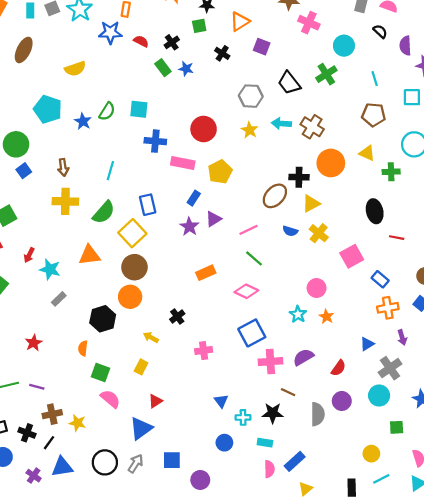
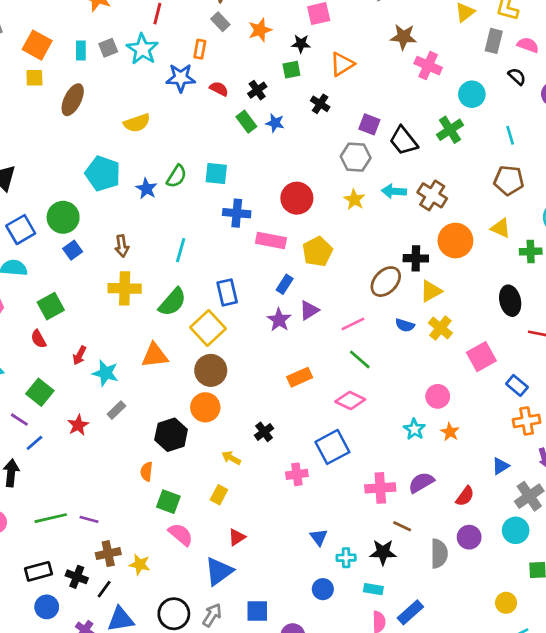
purple square: (262, 47) -> (369, 124), moved
blue square: (252, 333) -> (332, 447), moved
red star: (34, 343) -> (78, 425), moved

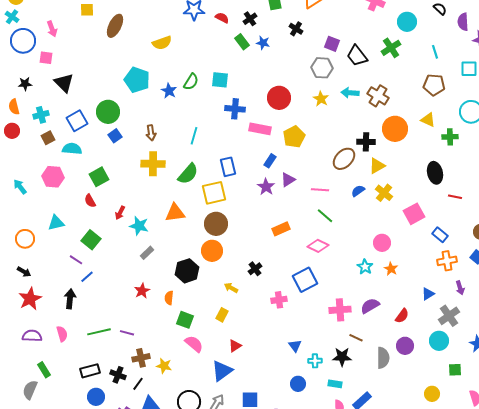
pink line: (353, 324) -> (320, 190), turned 30
blue semicircle: (405, 325) -> (358, 191), turned 128
yellow square: (208, 328) -> (214, 193), turned 30
red star: (78, 425) -> (142, 291), moved

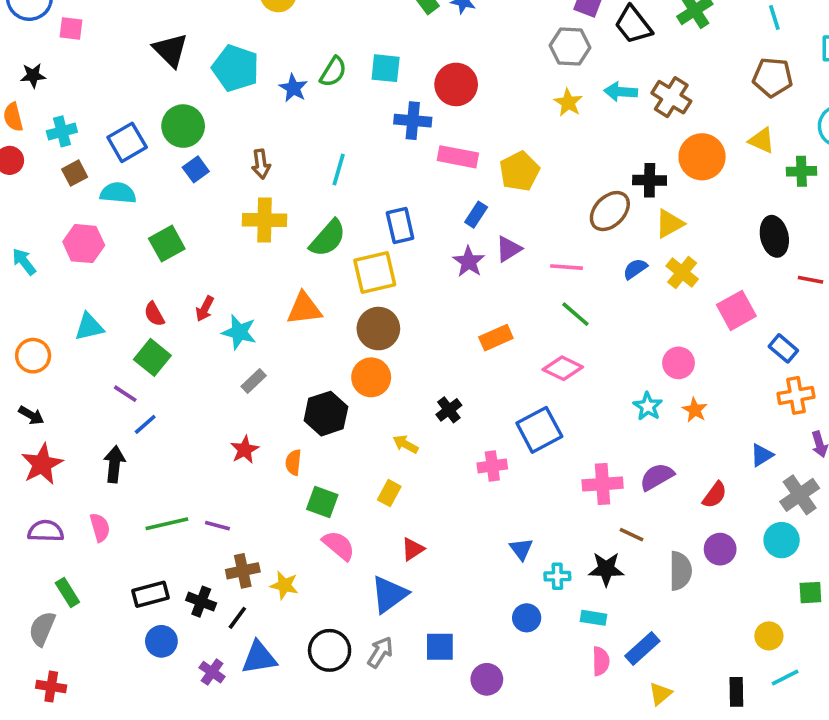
black triangle: (64, 83) -> (170, 50), moved
red circle: (279, 98) -> (456, 84), moved
red semicircle: (90, 201) -> (154, 314), moved

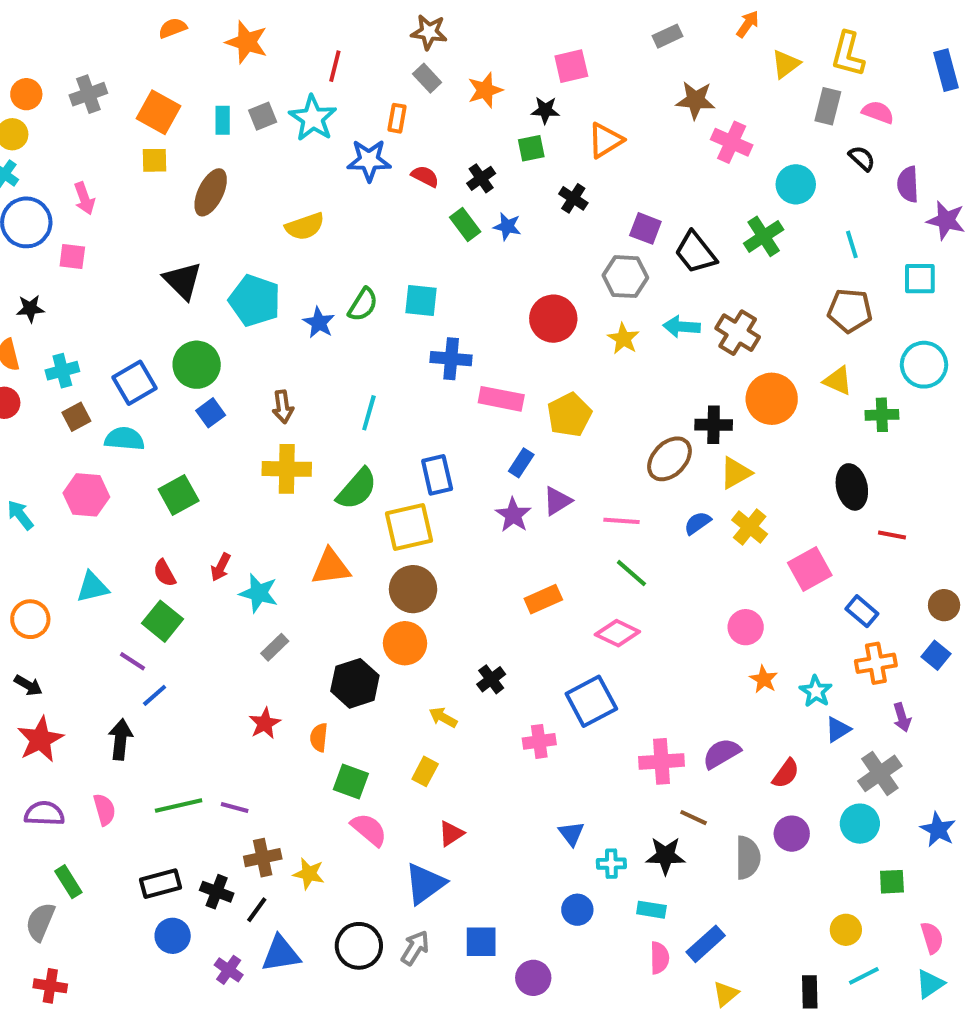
red circle: (456, 84) -> (553, 319), moved
cyan star: (648, 406) -> (816, 691), moved

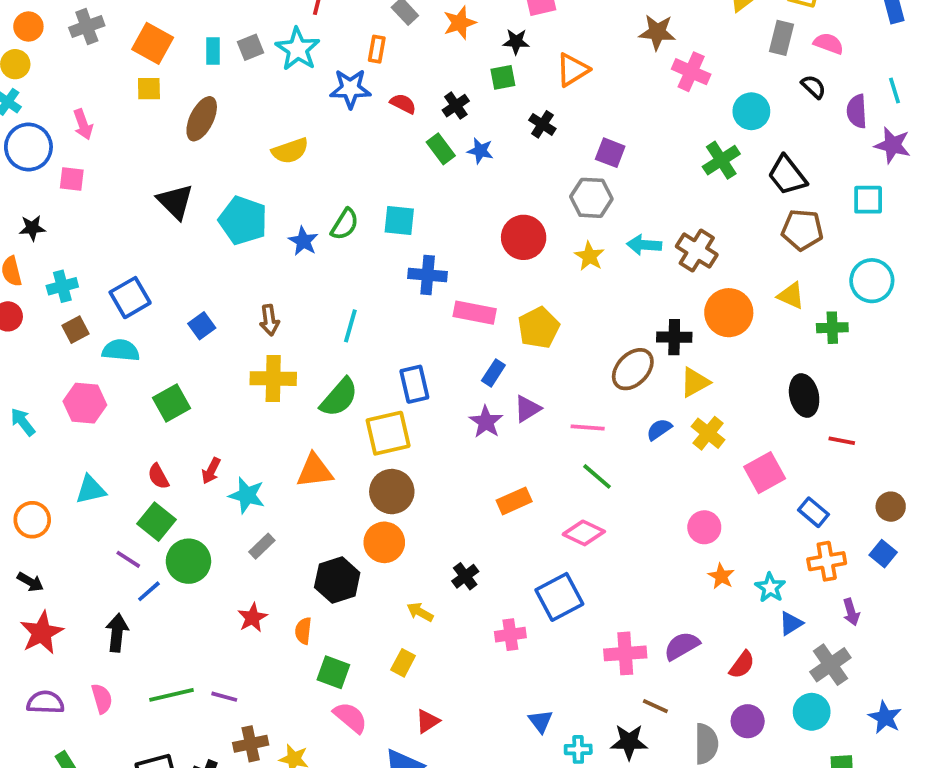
cyan line: (852, 244) -> (894, 91), moved
black trapezoid: (696, 252) -> (787, 175), moved
green circle: (197, 365) -> (188, 561), moved

